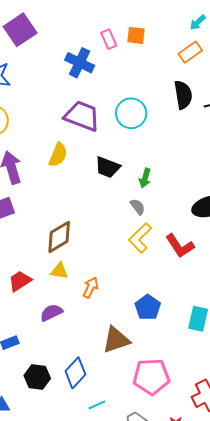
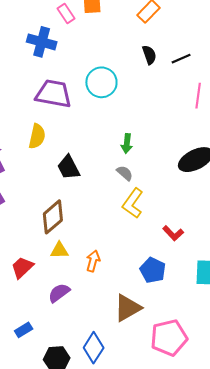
black semicircle: (183, 95) -> (149, 55), size x0.7
black trapezoid: (107, 167) -> (68, 167), moved, turned 52
red L-shape: (180, 246) -> (173, 233), moved, size x0.7

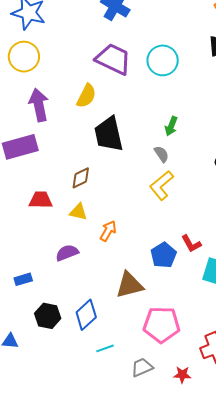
black trapezoid: (68, 167) -> (109, 134), size x1.4
brown diamond: (53, 217) -> (81, 178), size x0.7
red L-shape: (173, 233) -> (191, 244), moved
red trapezoid: (22, 267) -> (41, 200), moved, turned 30

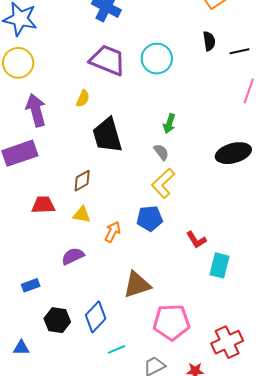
yellow semicircle: (86, 96) -> (83, 98), size x0.7
blue pentagon: (163, 255) -> (150, 218), moved, turned 30

